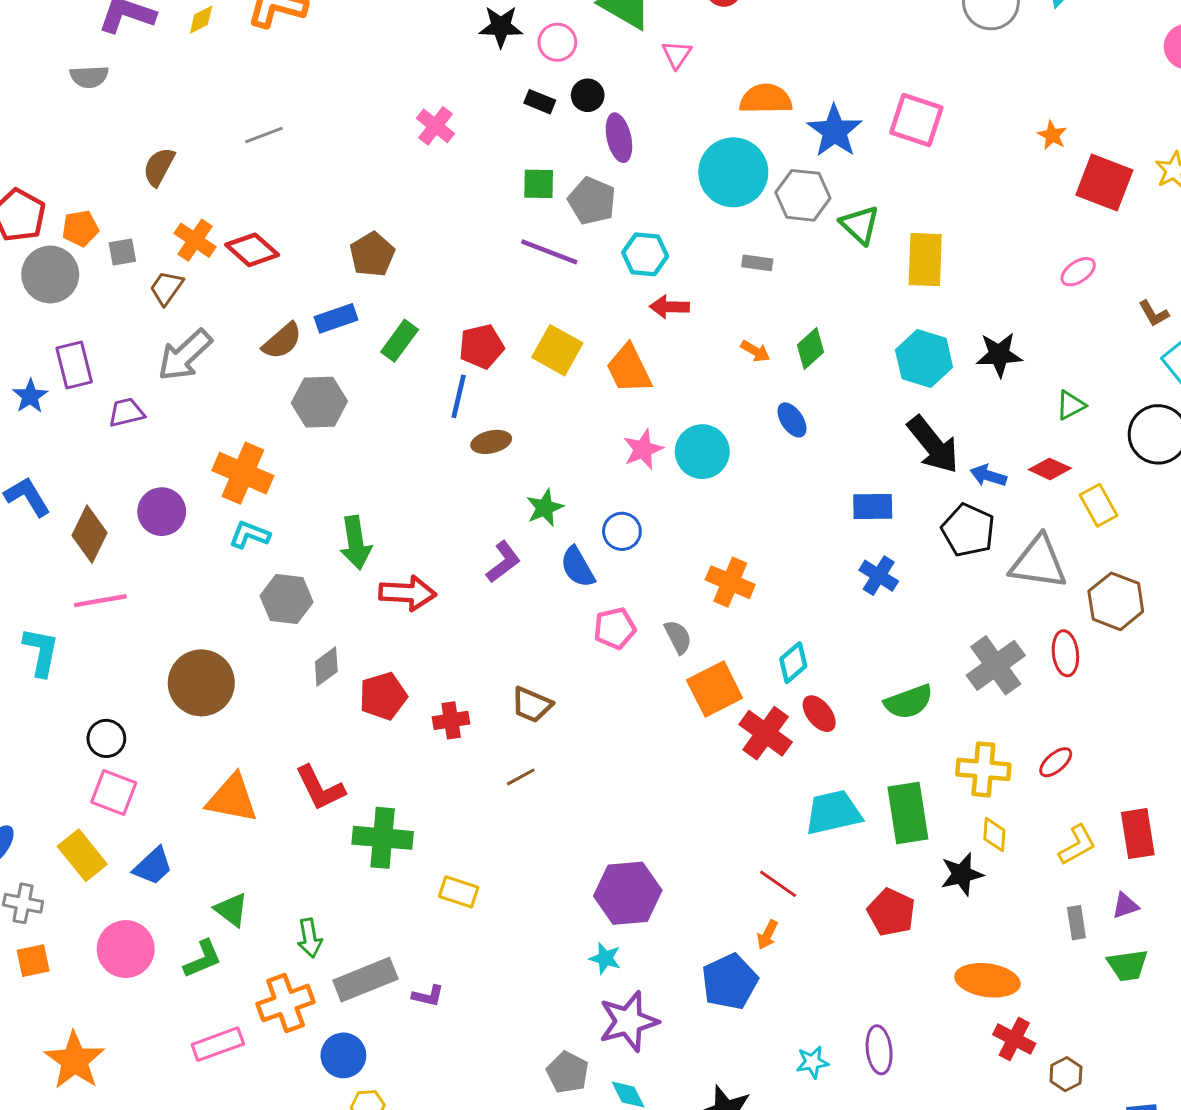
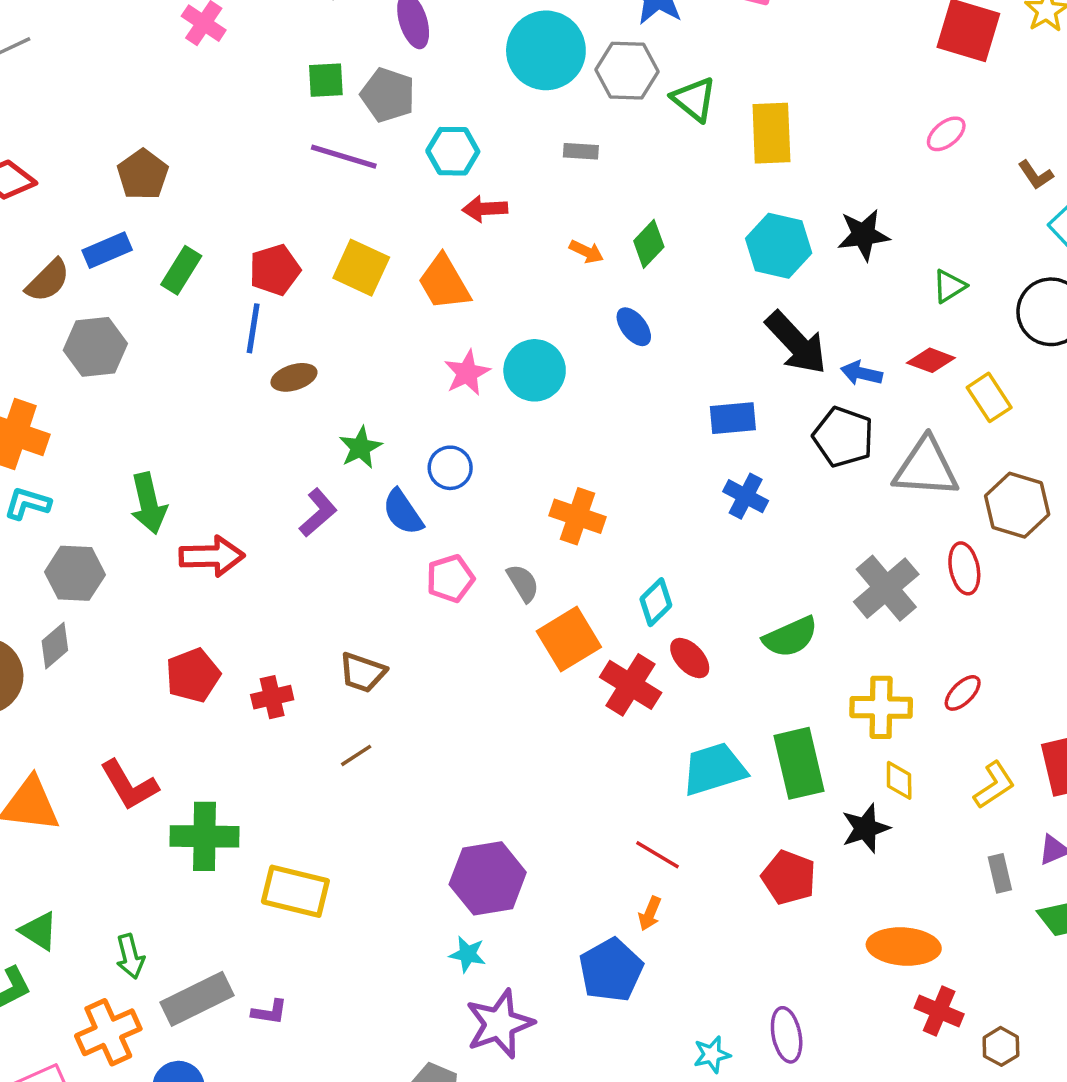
gray diamond: (326, 667) -> (55, 646), moved
yellow rectangle: (459, 892) -> (295, 891), size x1.5

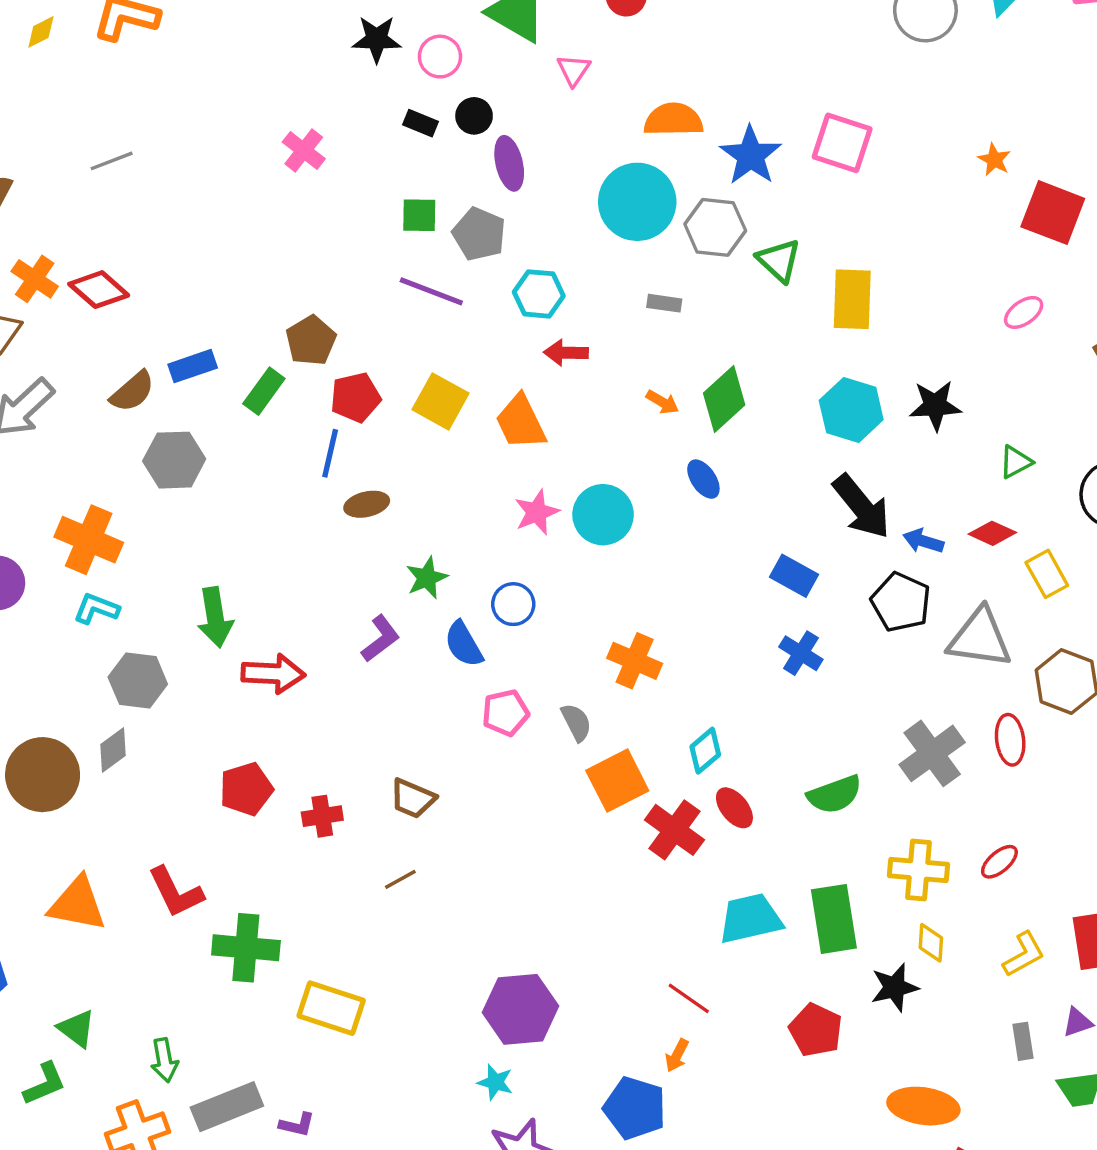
brown pentagon: (143, 175) -> (311, 341), moved
green diamond: (649, 244) -> (724, 399), size x1.4
blue rectangle: (733, 418) -> (794, 576), turned 30
blue pentagon: (611, 970) -> (635, 1108), turned -30

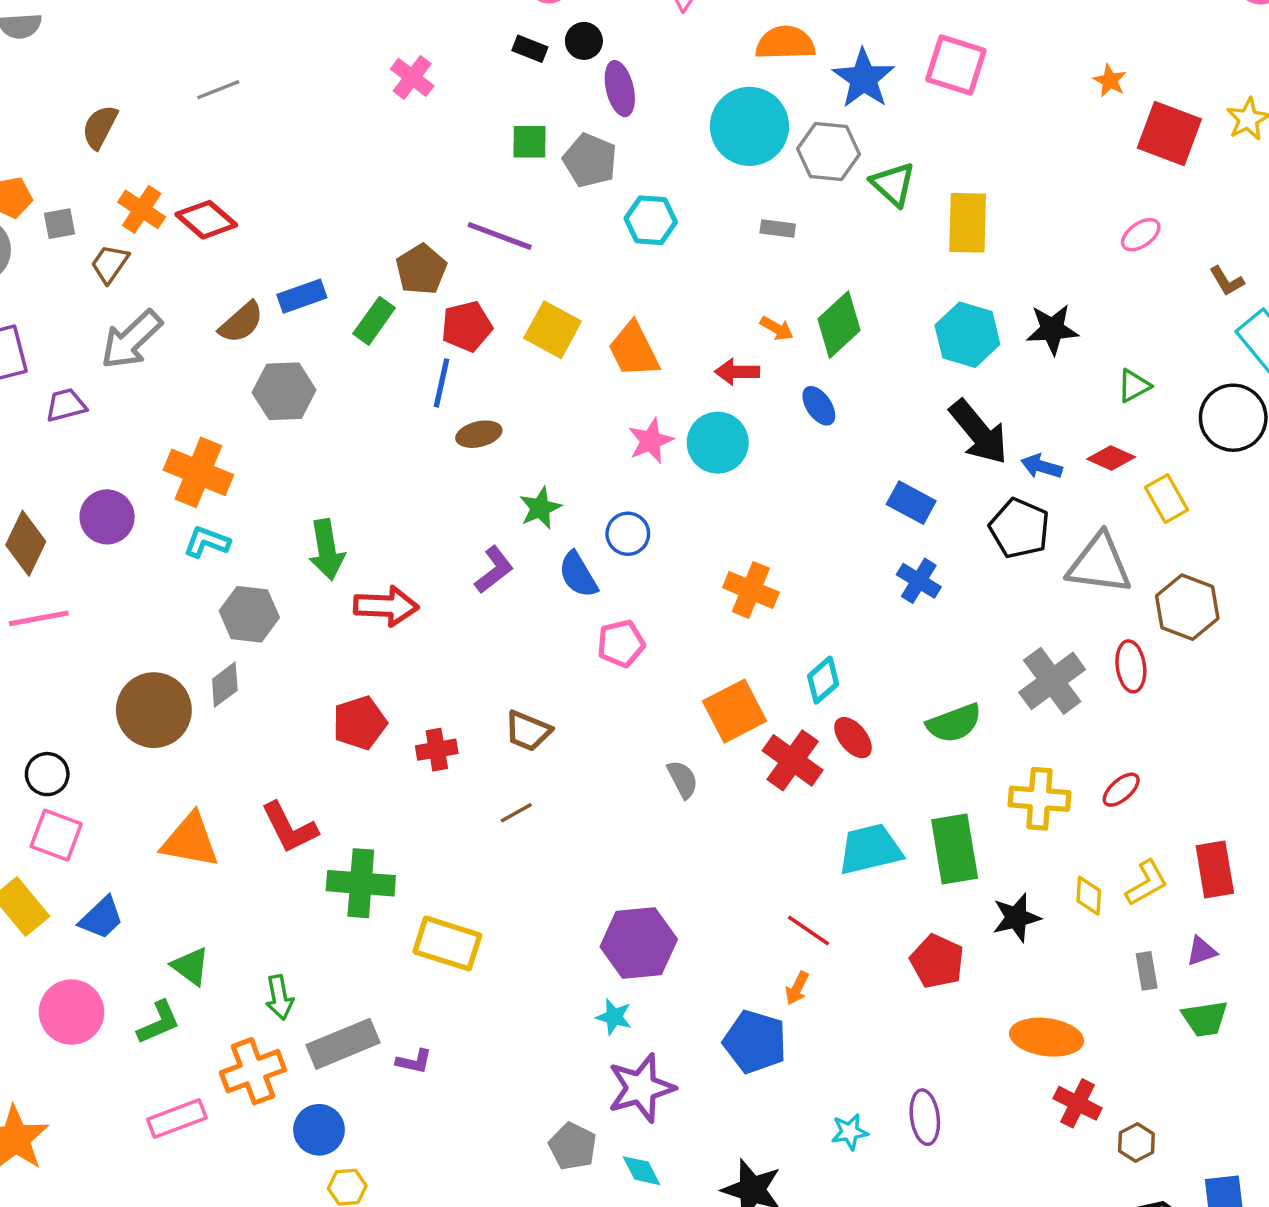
purple line: (431, 291) -> (500, 236), moved
red arrow: (566, 353) -> (737, 372), moved
gray semicircle: (576, 722) -> (683, 779), moved
yellow diamond: (931, 943) -> (1089, 896), moved

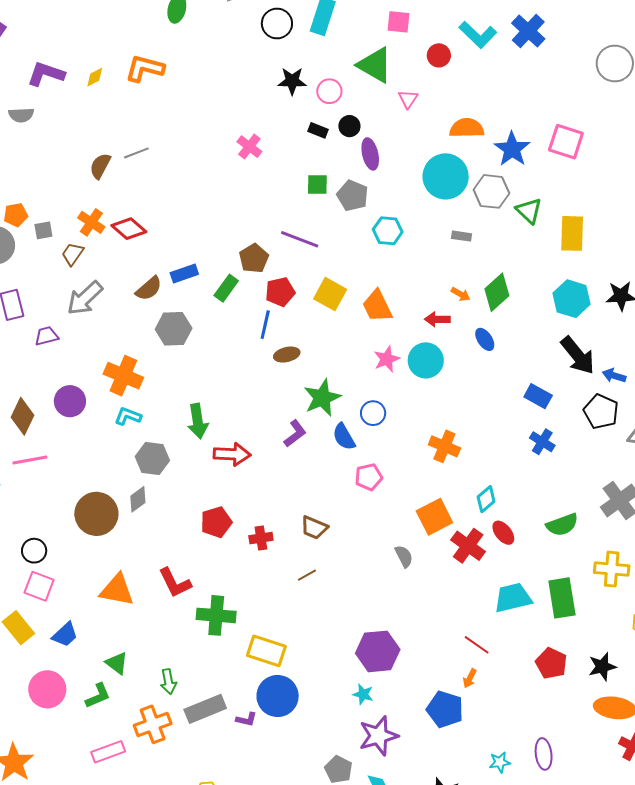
brown semicircle: (100, 127) -> (100, 166), moved
green star: (540, 508) -> (322, 398), size x1.5
black star: (1016, 918) -> (602, 667), moved
blue circle: (319, 1130) -> (278, 696), moved, size x1.4

